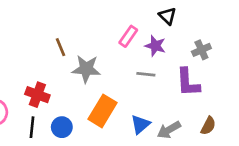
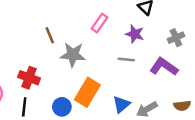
pink rectangle: (128, 36) -> (99, 23), moved
purple L-shape: (188, 82) -> (164, 67), turned 128
brown semicircle: (208, 126) -> (182, 106), turned 56
blue circle: (62, 127) -> (62, 107), moved

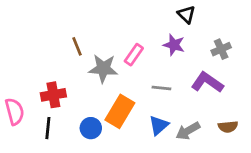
pink rectangle: (99, 23) -> (134, 55), moved
gray line: (126, 59) -> (161, 88), moved
red cross: (29, 78) -> (53, 95), turned -30

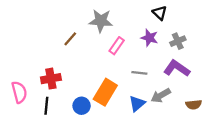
brown line: (77, 46) -> (70, 39), turned 63
gray cross: (221, 49) -> (178, 41), moved
gray star: (103, 68) -> (101, 21), moved
gray arrow: (188, 131) -> (161, 96), moved

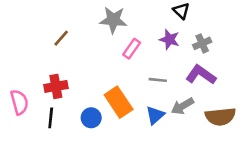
brown line: (70, 39) -> (61, 38), moved
orange rectangle: (105, 92) -> (119, 102), turned -65
brown semicircle: (194, 105) -> (220, 116), size x1.6

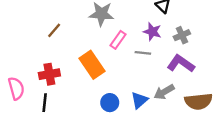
gray line: (158, 80) -> (143, 53), moved
orange rectangle: (119, 102) -> (92, 65), moved
blue circle: (91, 118) -> (110, 103), moved

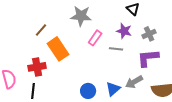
purple L-shape: (181, 64) -> (148, 58), turned -40
orange rectangle: (92, 65) -> (58, 49), moved

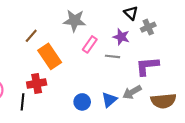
gray cross: (149, 34) -> (148, 27), moved
red cross: (37, 67) -> (37, 83), moved

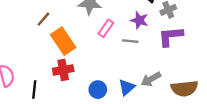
purple L-shape: (147, 66) -> (171, 36), moved
red cross: (37, 83) -> (63, 70), moved

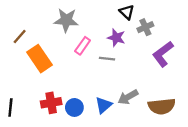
purple L-shape: (171, 36) -> (163, 54), moved, turned -32
red cross: (63, 70) -> (51, 103), moved

